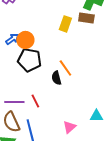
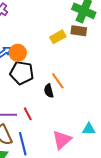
yellow rectangle: (65, 24) -> (58, 37), turned 42
pink triangle: (69, 127) -> (62, 140), size x1.5

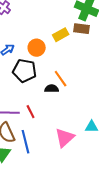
orange circle: (18, 53) -> (37, 48), moved
black semicircle: (49, 91) -> (52, 89), turned 104

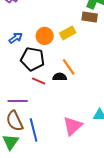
yellow rectangle: (61, 35) -> (68, 33), moved
red line: (31, 112) -> (39, 81), moved, turned -40

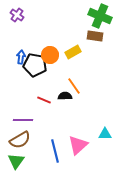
blue arrow: (16, 38) -> (21, 57), turned -48
black pentagon: (33, 59) -> (35, 65), moved
brown semicircle: (15, 121) -> (20, 140), turned -95
blue line: (34, 130) -> (55, 151), moved

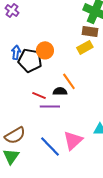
yellow rectangle: (73, 52) -> (85, 47), moved
purple line: (23, 120) -> (50, 106), moved
blue line: (55, 151) -> (50, 146), turned -30

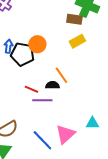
brown rectangle: (90, 31) -> (74, 19), moved

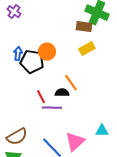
red line: (31, 89) -> (41, 97), turned 40

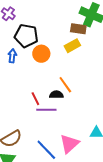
yellow rectangle: (87, 49) -> (72, 46), moved
black pentagon: (32, 62) -> (26, 36), moved

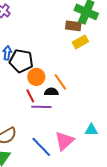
black pentagon: (26, 36) -> (21, 61), moved
yellow rectangle: (72, 46) -> (80, 42), moved
orange circle: (41, 54) -> (36, 77), moved

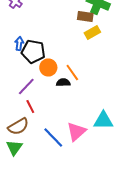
red line: (30, 96) -> (30, 106), moved
purple line: (41, 107) -> (26, 86), moved, turned -48
cyan triangle: (91, 130) -> (103, 120), size x1.5

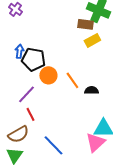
black semicircle: (63, 82) -> (91, 90), moved
pink triangle: (76, 132) -> (95, 142), moved

